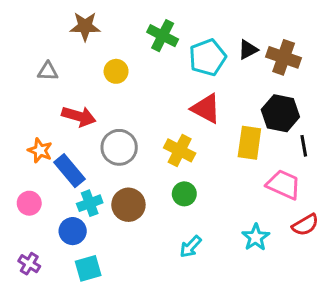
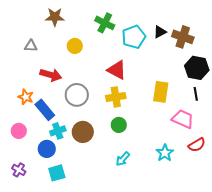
red triangle: (206, 109) -> (117, 70), moved
black hexagon: (280, 113) -> (197, 68), moved
yellow cross: (180, 150) -> (116, 97), turned -36

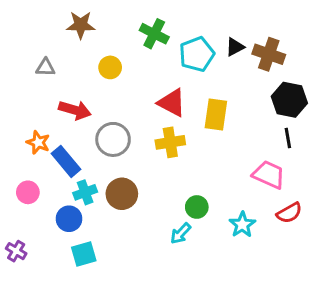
yellow rectangle: (161, 92) -> (216, 114), moved
green circle: (119, 125) -> (197, 207), moved
purple cross: (19, 170) -> (16, 251), moved

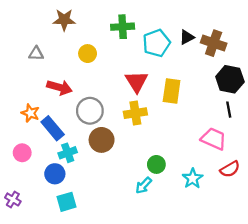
green cross: (154, 34) -> (123, 27), turned -30
red triangle: (172, 103) -> (137, 82), turned 30
brown circle: (122, 194) -> (102, 140), moved

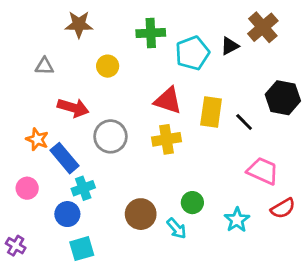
brown cross: (214, 43) -> (263, 27), moved, turned 30
red triangle: (137, 82) -> (168, 101), turned -40
black line: (229, 110) -> (244, 122), moved, turned -35
brown circle: (102, 140) -> (141, 214), moved
cyan arrow: (144, 185) -> (177, 228), turned -84

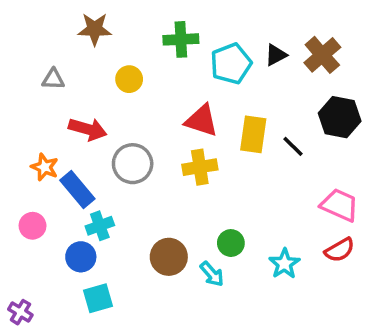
brown cross: (263, 27) -> (322, 55), moved
pink trapezoid: (263, 171) -> (340, 205), moved
purple cross: (16, 246) -> (20, 312), moved

